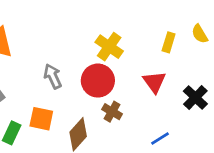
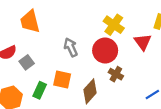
red triangle: (154, 82) -> (143, 42), moved

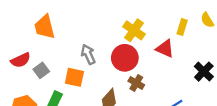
red triangle: (143, 42) -> (165, 49), turned -30
orange square: (62, 80) -> (74, 77), moved

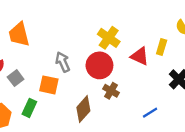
yellow rectangle: (182, 27) -> (162, 47), moved

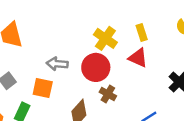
yellow rectangle: (162, 47) -> (142, 32), moved, turned -35
gray arrow: (63, 62) -> (57, 64), turned -60

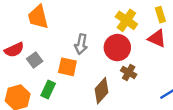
gray arrow: (57, 64) -> (81, 44), turned -84

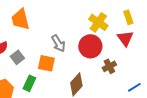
red triangle: (157, 38) -> (125, 38), turned 30
gray arrow: (81, 44) -> (58, 43), turned -42
brown cross: (129, 72) -> (109, 66), moved, turned 32

